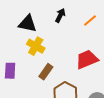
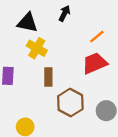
orange line: (90, 20) -> (97, 37), moved
brown rectangle: (46, 72) -> (48, 77), turned -35

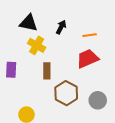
black arrow: (65, 13) -> (61, 27), moved
orange line: (97, 37) -> (90, 35), turned 32

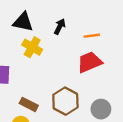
brown rectangle: (47, 71) -> (29, 104), moved, turned -63

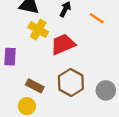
orange line: (92, 36) -> (97, 18), turned 42
red trapezoid: (89, 62) -> (63, 44), moved

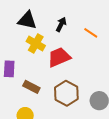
brown rectangle: (35, 86) -> (31, 87), moved

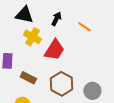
red trapezoid: (59, 57) -> (54, 50), turned 145

